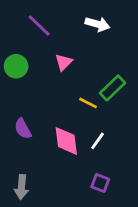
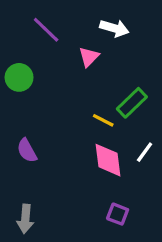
pink triangle: (64, 62) -> (89, 57), moved
pink diamond: (66, 141) -> (108, 160), moved
white line: (98, 141) -> (145, 152), moved

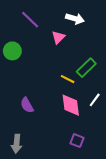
purple semicircle: (27, 151) -> (27, 105), moved

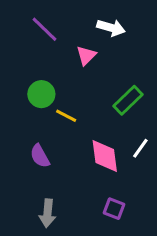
green circle: (12, 51) -> (41, 94), moved
yellow line: (68, 79) -> (66, 116), moved
gray arrow: (17, 144) -> (48, 213), moved

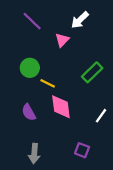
white arrow: (111, 28) -> (80, 20), turned 120
white line: (140, 148) -> (101, 116), moved
pink diamond: (105, 156) -> (61, 107), moved

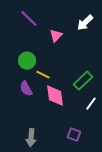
white arrow: (80, 20) -> (85, 23), moved
green rectangle: (92, 72) -> (83, 81), moved
purple semicircle: (29, 112) -> (26, 89), moved

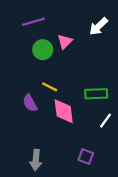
purple line: (29, 19) -> (33, 22), turned -60
green circle: (27, 61) -> (43, 50), moved
green rectangle: (83, 81) -> (96, 94), turned 42

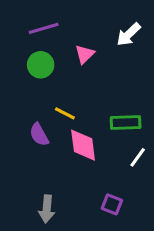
green circle: (43, 50) -> (41, 65), moved

